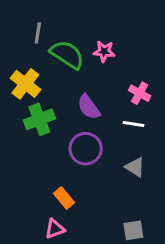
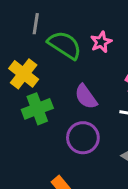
pink star: (104, 51) -> (101, 42), turned -30

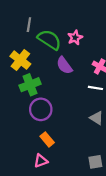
purple semicircle: (86, 97) -> (64, 65), moved
purple circle: (83, 138) -> (41, 109), moved

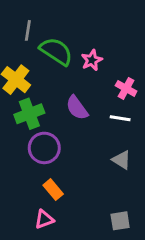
pink star: (75, 38) -> (92, 60), moved
purple semicircle: (64, 65) -> (77, 108), moved

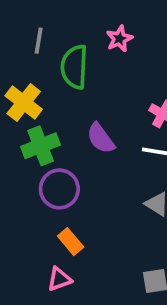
green semicircle: (56, 51) -> (74, 67), turned -120
pink star: (92, 60) -> (119, 39), moved

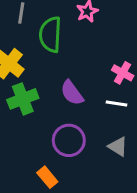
purple circle: (59, 189) -> (69, 140), moved

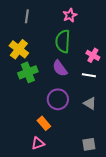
green semicircle: (50, 34) -> (63, 41), moved

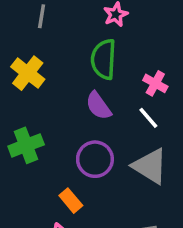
green cross: (28, 72) -> (26, 145), moved
white line: (89, 75) -> (148, 118), turned 40
gray triangle: (90, 103) -> (150, 166), size x1.6

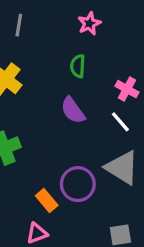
green semicircle: (104, 59) -> (78, 66), size x0.6
purple circle: (95, 159) -> (78, 184), moved

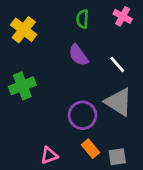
pink cross: (127, 89) -> (123, 16), moved
orange rectangle: (47, 200) -> (90, 149), moved

